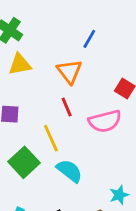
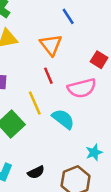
blue line: (89, 39) -> (68, 16), turned -63
cyan semicircle: (69, 171) -> (63, 119), moved

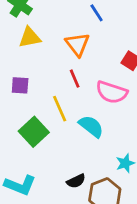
pink semicircle: (82, 88) -> (112, 92), turned 32
black semicircle: (36, 172) -> (76, 181), moved

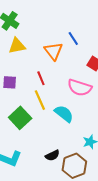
blue line: (97, 13) -> (73, 39), moved
red line: (75, 79) -> (41, 78), moved

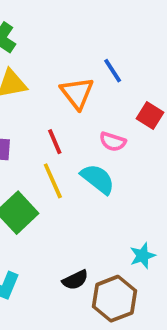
pink semicircle: (80, 88) -> (113, 142), moved, size x0.6
cyan semicircle: (64, 114) -> (98, 179), moved

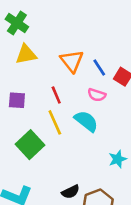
blue line: (113, 71) -> (99, 67), moved
cyan star: (143, 256) -> (118, 159), moved

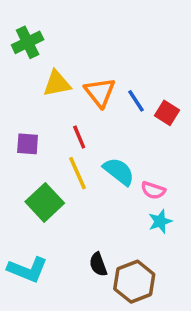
green cross: (17, 23) -> (28, 42), turned 30
yellow triangle: (26, 54) -> (57, 84), moved
pink semicircle: (97, 95) -> (153, 190), moved
black semicircle: (71, 192) -> (98, 264), turned 96

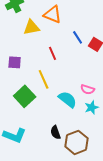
orange triangle: (100, 92) -> (53, 14), moved, turned -30
red line: (79, 137) -> (53, 53), moved
cyan semicircle: (119, 171) -> (68, 99), moved

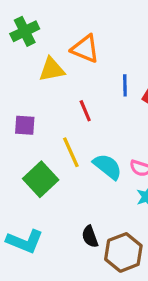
blue line: (78, 37) -> (125, 85), turned 32
cyan semicircle: (68, 99) -> (107, 167), moved

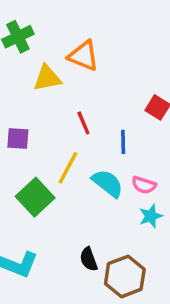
blue line: (125, 85) -> (123, 142), moved
yellow line: (71, 152) -> (68, 168), turned 52

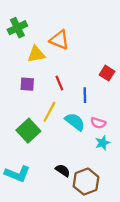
purple square: (18, 138) -> (27, 84), moved
black semicircle: (89, 259) -> (63, 170), turned 144

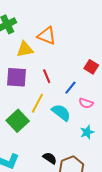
purple square: (27, 84) -> (17, 77), size x1.5
blue line: (85, 95) -> (70, 88), turned 40
pink semicircle: (98, 123) -> (86, 103), moved

